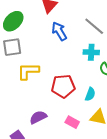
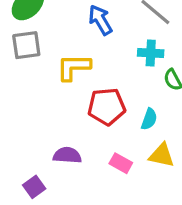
yellow L-shape: (28, 71) -> (74, 67), moved
purple semicircle: (38, 117) -> (67, 155), turned 30

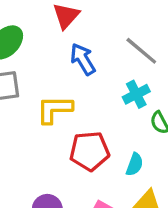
cyan cross: (151, 53) -> (136, 94), turned -30

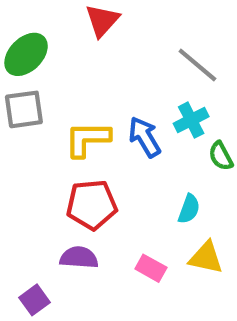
blue arrow: (83, 59) -> (145, 137), moved
red pentagon: (89, 151) -> (92, 205), moved

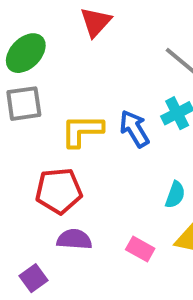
red pentagon: (92, 205) -> (59, 191), moved

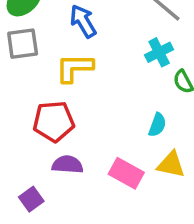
blue arrow: (134, 129) -> (83, 21), moved
pink rectangle: (140, 249) -> (126, 173), size x1.4

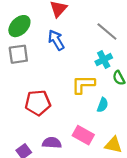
yellow L-shape: (74, 68) -> (83, 84), moved
purple semicircle: (67, 165) -> (52, 143), moved
yellow triangle: (171, 165) -> (113, 145), moved

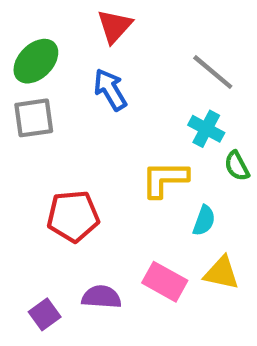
cyan cross: (104, 60) -> (206, 129), turned -35
yellow triangle: (113, 145) -> (222, 273), moved

